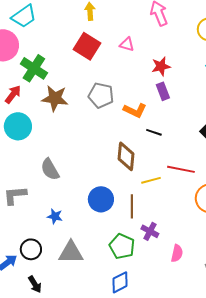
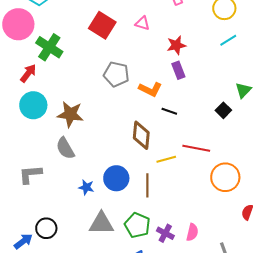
brown star: (55, 98) -> (70, 114), moved
blue star: (55, 216) -> (86, 187), moved
purple cross: (150, 231) -> (165, 233), moved
gray triangle: (71, 252) -> (101, 223), moved

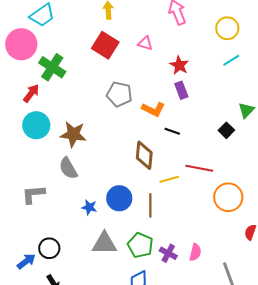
red star: (176, 45) -> (179, 65), turned -30

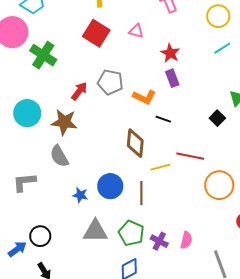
red arrow: (31, 93) -> (79, 91), moved

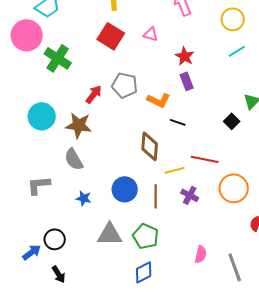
blue star: (80, 195) -> (84, 198), moved
pink semicircle: (186, 240) -> (201, 254), moved
purple cross: (159, 241) -> (190, 195), moved

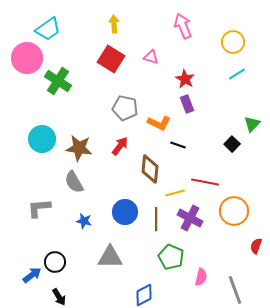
red arrow: (94, 94) -> (120, 146), moved
purple cross: (190, 195) -> (190, 218), size x1.4
green pentagon: (146, 236) -> (171, 257), moved

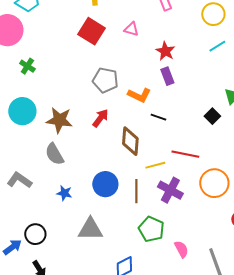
green cross: (58, 81) -> (27, 66), moved, size x0.6
gray L-shape: (39, 208) -> (19, 180), turned 40
pink semicircle: (201, 277) -> (181, 249), turned -42

